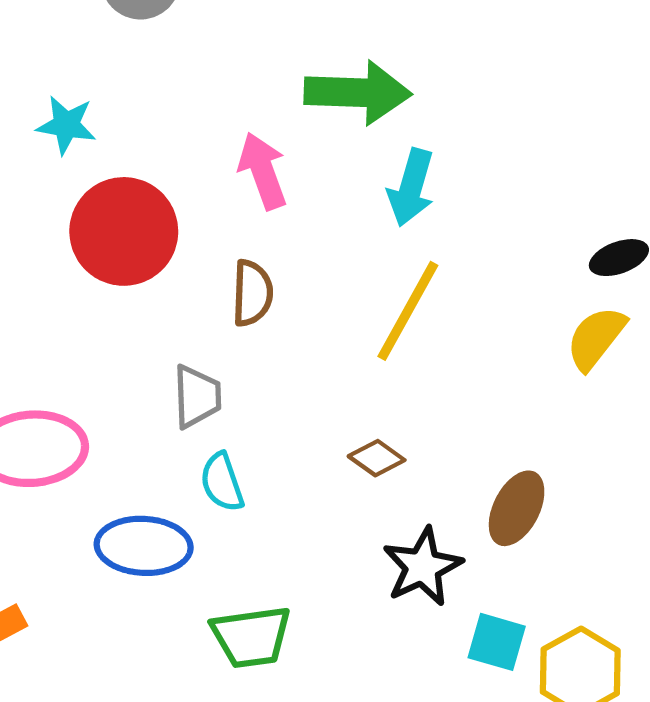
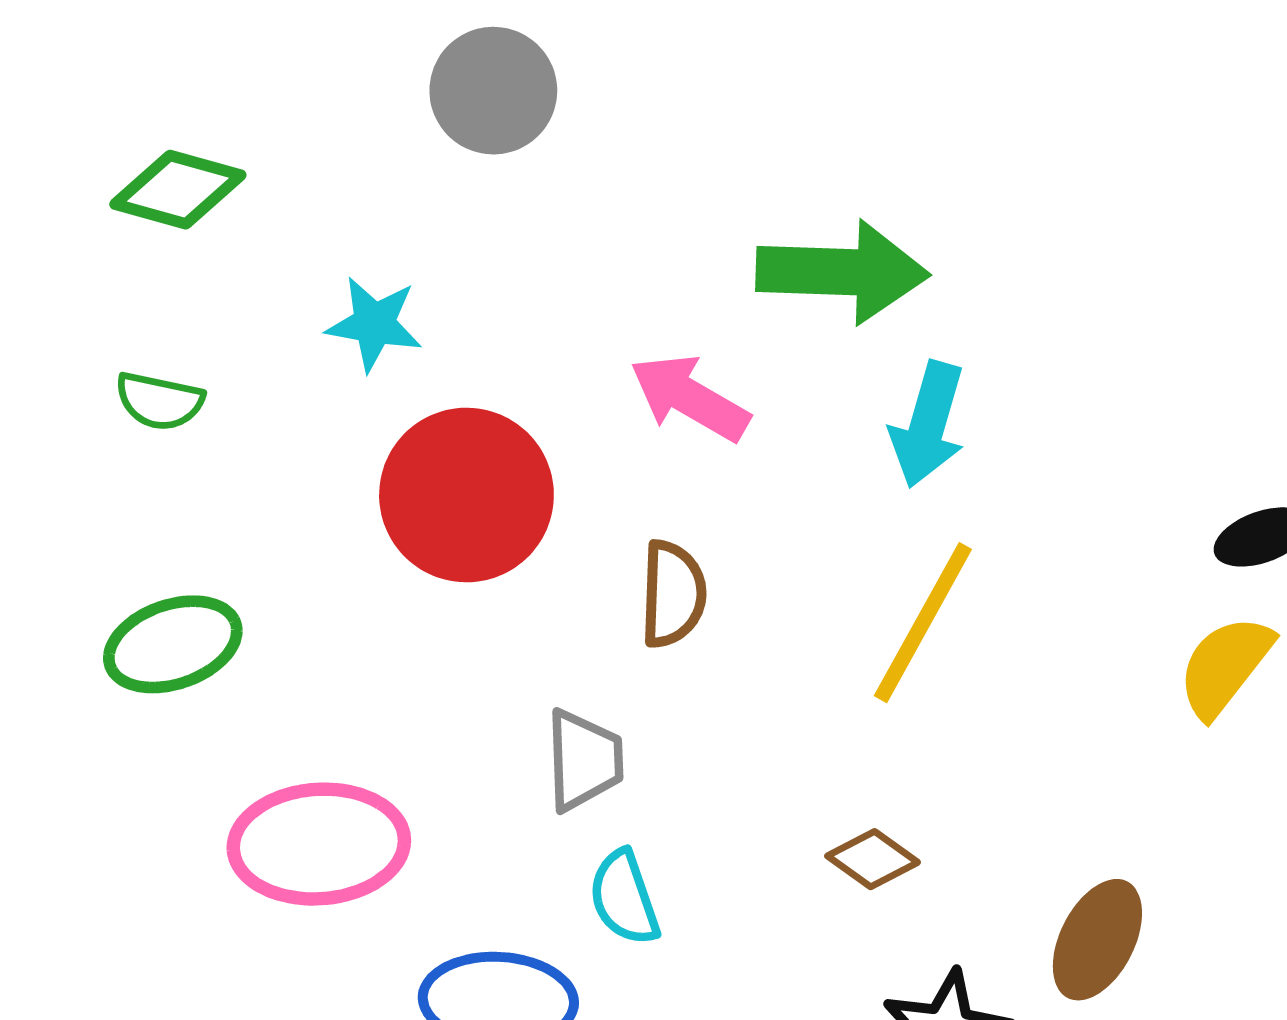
pink arrow: (263, 171) -> (690, 398), turned -40

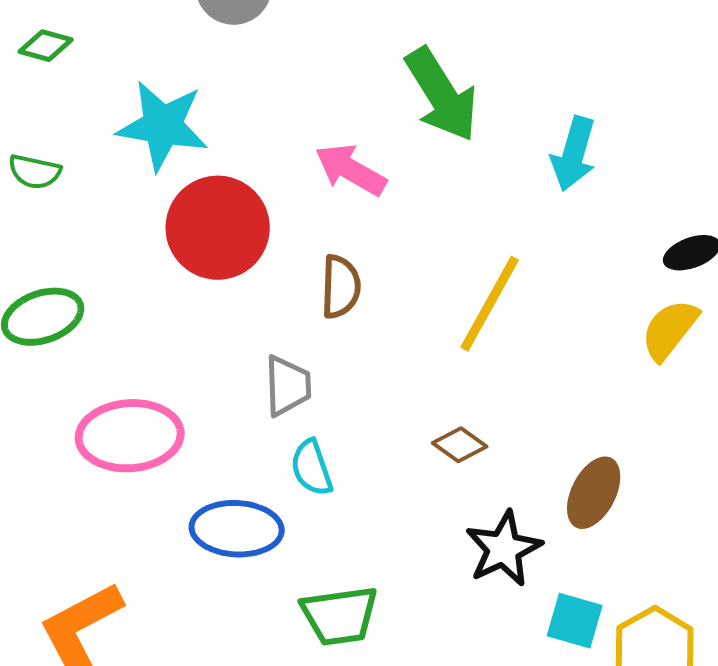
green diamond: (178, 190) -> (46, 46), size x0.7
green arrow: (842, 272) -> (442, 95), turned 56
cyan star: (374, 324) -> (163, 126), size x1.6
cyan arrow: (928, 425) -> (574, 154), moved

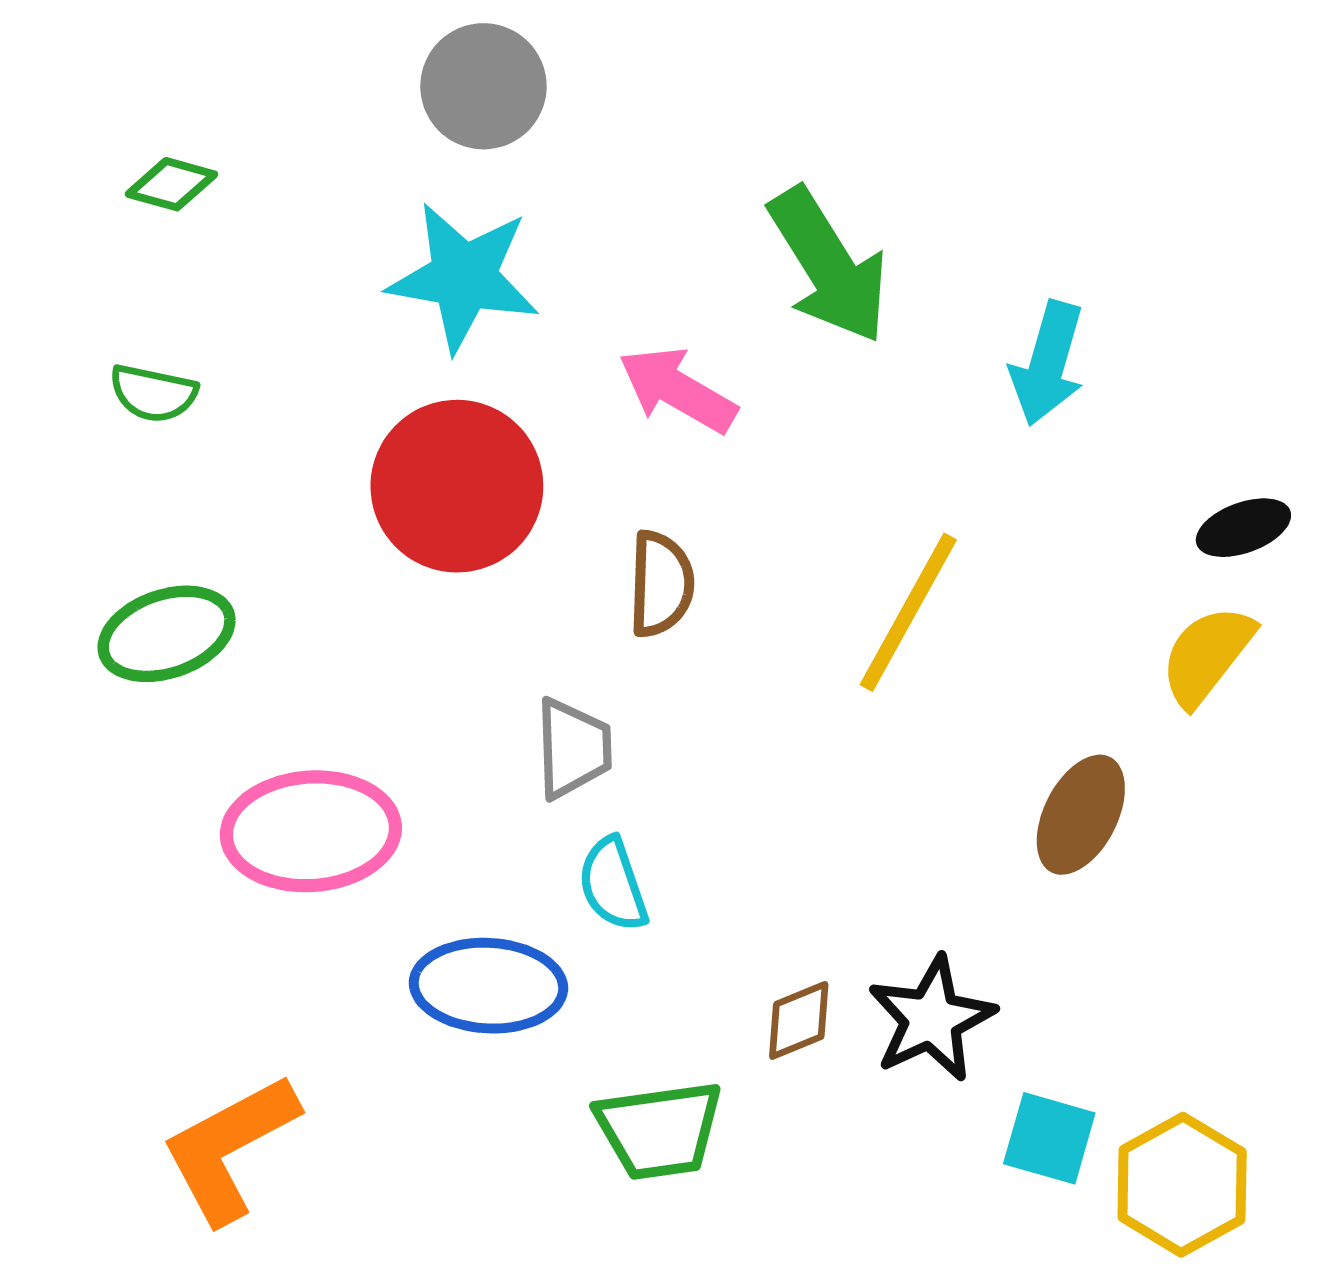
cyan star: (163, 126) -> (464, 277), moved
brown diamond: (460, 445) -> (799, 1020), moved, turned -58
brown ellipse: (594, 493) -> (1081, 815), moved

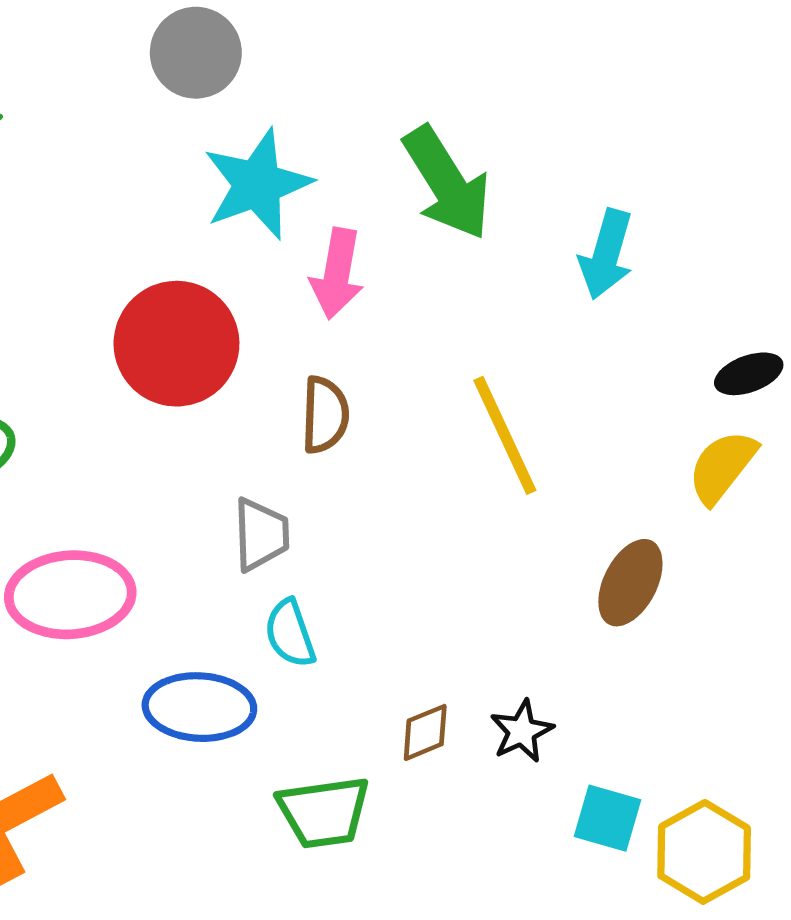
cyan star: (464, 277) -> (257, 184), moved, turned -30
pink arrow: (678, 390) -> (337, 274), turned -110
yellow line: (908, 612) -> (505, 435), turned -54
black star: (931, 1019) -> (522, 731), size x0.7

